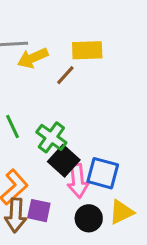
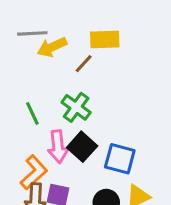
green cross: (51, 137) -> (76, 107), moved
pink arrow: (78, 181) -> (58, 147), moved

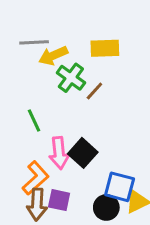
brown line: (84, 64) -> (94, 91), moved
green cross: (76, 107) -> (71, 78), moved
blue square: (120, 159) -> (120, 187), moved

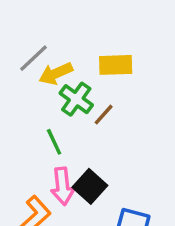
gray line: (34, 42) -> (34, 58), turned -40
green line: (34, 120) -> (54, 142), moved

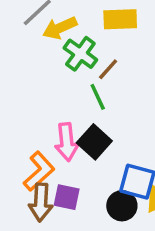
green line: (54, 142) -> (98, 97), moved

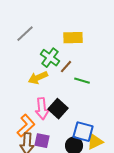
yellow arrow: (60, 28) -> (38, 78), moved
green line: (98, 97) -> (82, 81), moved, turned -49

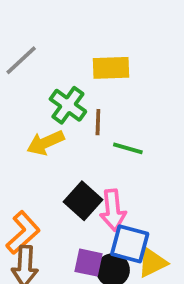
brown line: (66, 67) -> (98, 122), turned -40
pink arrow: (42, 109) -> (113, 210), moved
purple square: (42, 141) -> (89, 263), moved

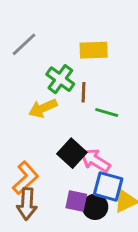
pink arrow: (113, 210) -> (95, 160), turned 128

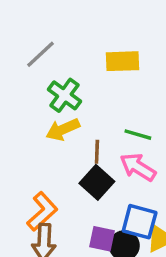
green cross: (60, 79) -> (64, 95), moved
brown line: (83, 92) -> (97, 152), moved
pink arrow: (95, 160) -> (138, 167), moved

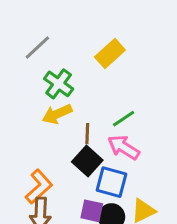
yellow rectangle: (123, 61) -> (110, 54), turned -40
green line: (138, 135) -> (124, 119), turned -50
blue square: (140, 222) -> (111, 182), moved

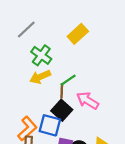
green line: (124, 119) -> (68, 80), moved
blue square: (111, 182) -> (50, 125), moved

